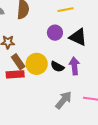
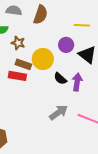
brown rectangle: (18, 62) -> (23, 64), turned -49
yellow circle: (37, 64) -> (43, 59), moved

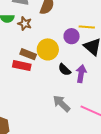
yellow line: (82, 25) -> (87, 27), moved
brown star: (18, 43) -> (25, 24), moved
gray arrow: (58, 112) -> (61, 103), turned -102

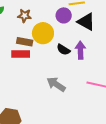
brown star: (25, 24) -> (25, 16), moved
gray arrow: (61, 103) -> (56, 84), moved

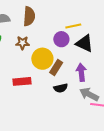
brown rectangle: (25, 42) -> (56, 68), moved, turned -63
black semicircle: (63, 50) -> (61, 88), moved, turned -40
gray arrow: (56, 84) -> (89, 94), moved

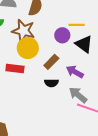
brown star: (22, 43) -> (23, 31), size x1.6
yellow circle: (42, 59) -> (28, 48), moved
purple arrow: (81, 72) -> (75, 72), turned -66

